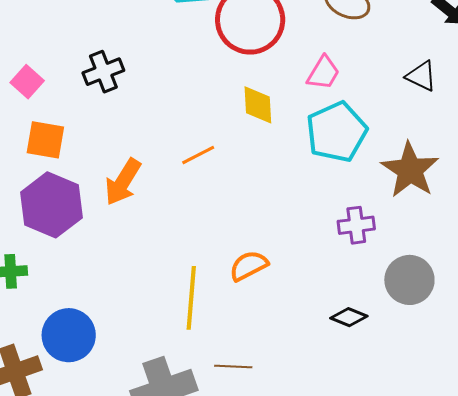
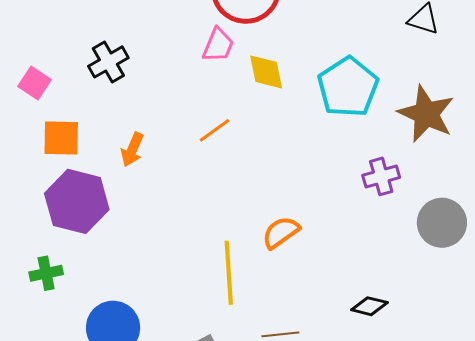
pink trapezoid: (323, 73) -> (218, 45), moved
orange arrow: (123, 182) -> (132, 150), moved, size x0.7
black diamond: (349, 317) -> (369, 306), moved

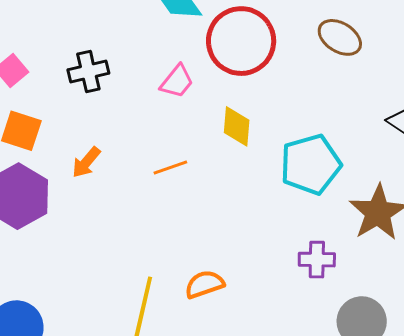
pink trapezoid: (218, 45) -> (177, 81), moved

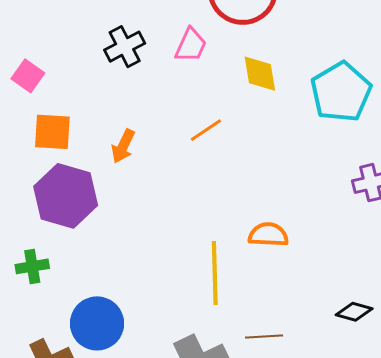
black cross: (88, 72) -> (125, 47), moved
orange semicircle: (205, 284) -> (268, 235), turned 36

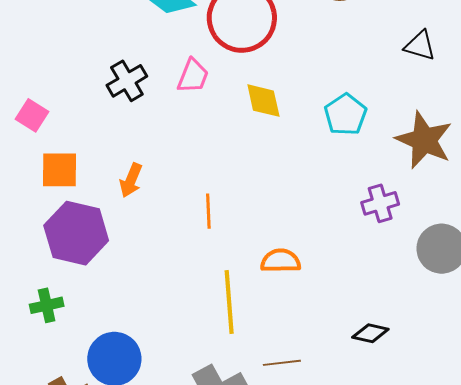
cyan pentagon: (341, 92) -> (345, 115), size x0.7
orange line: (206, 130) -> (208, 211), moved, turned -56

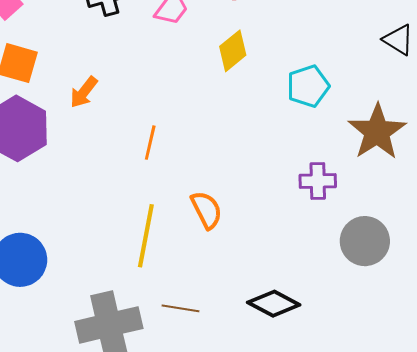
yellow diamond: (263, 101) -> (233, 51), turned 48
orange semicircle: (281, 261) -> (206, 210), turned 48
black diamond: (370, 333) -> (274, 304), size x1.4

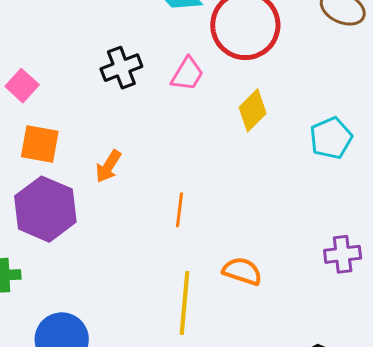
purple cross: (318, 181) -> (343, 254), moved
orange semicircle: (206, 210) -> (242, 271), turned -39

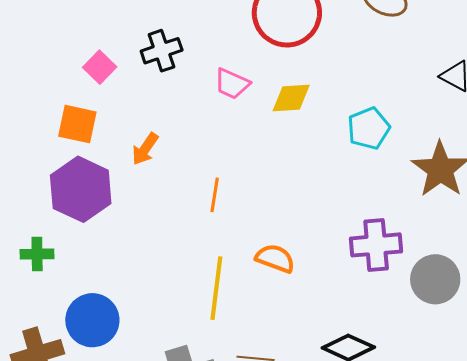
pink trapezoid: (187, 74) -> (232, 84), moved, turned 81
pink square: (22, 86) -> (100, 67), moved
yellow diamond: (253, 110) -> (291, 98), turned 39
purple cross: (343, 254) -> (376, 245), size x1.4

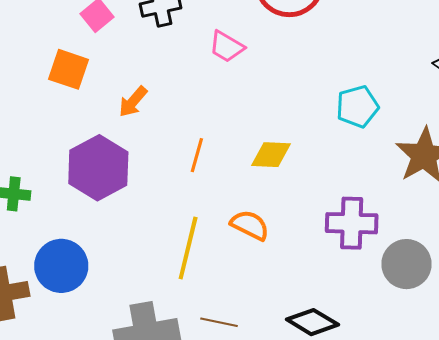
yellow diamond: (291, 98) -> (271, 155), moved
purple hexagon: (81, 189) -> (98, 168), moved

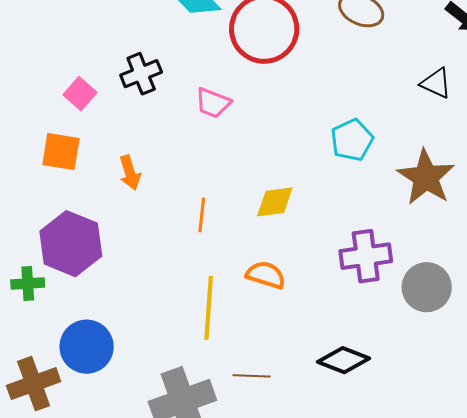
orange arrow: (133, 102) -> (130, 173), turned -48
purple hexagon: (98, 168) -> (71, 244), moved

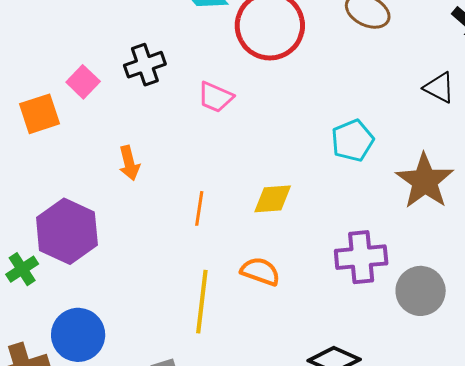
orange square: (61, 152) -> (39, 114), moved, turned -30
green cross: (28, 284) -> (22, 269), turned -32

